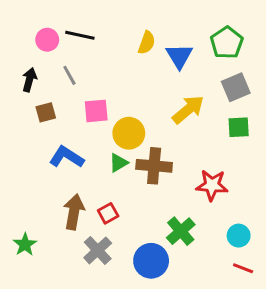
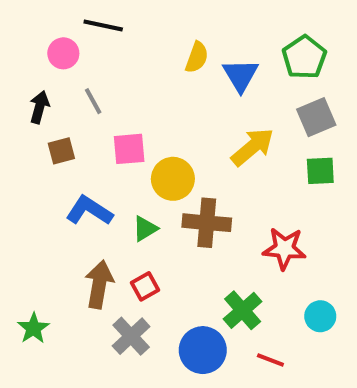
black line: (80, 35) -> (103, 25), moved
green triangle: (118, 163) -> (145, 229), moved
red line: (243, 268) -> (270, 360), moved

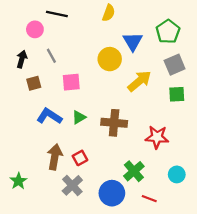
yellow semicircle: (197, 57) -> (109, 13), moved
yellow circle: (173, 179) -> (110, 59), moved
green triangle: (145, 229) -> (79, 117), moved

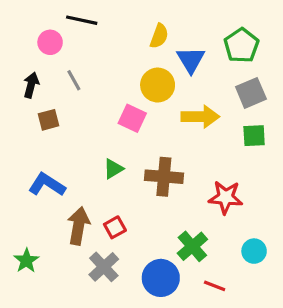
yellow semicircle: (109, 13) -> (159, 36), moved
yellow arrow: (139, 81) -> (200, 117), turned 40
pink square: (71, 82) -> (132, 118), moved, turned 30
blue L-shape: (49, 116) -> (47, 185), moved

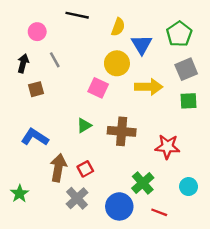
black line: (82, 20) -> (77, 15), moved

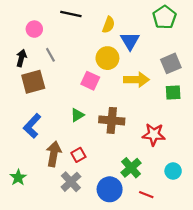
green pentagon: (179, 34) -> (164, 17), moved
brown square: (36, 89) -> (33, 82), size x1.6
blue L-shape: (35, 137) -> (32, 126), turned -80

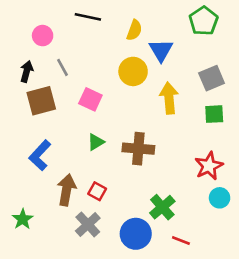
yellow arrow: (136, 80) -> (169, 98), turned -95
pink square: (90, 81) -> (90, 99), moved
red star: (154, 134) -> (209, 166), moved, turned -30
red square: (78, 155) -> (97, 191), turned -32
cyan circle: (173, 171) -> (220, 198), moved

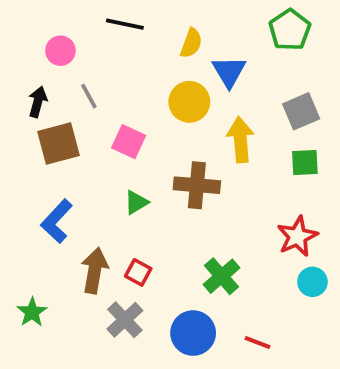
brown cross: (138, 149) -> (197, 185), moved
green cross: (162, 207) -> (222, 276), moved

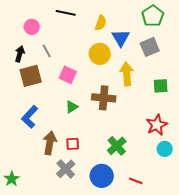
gray square: (301, 111) -> (150, 47), moved
red square: (138, 272) -> (73, 144), turned -32
green star: (32, 312) -> (12, 179), moved

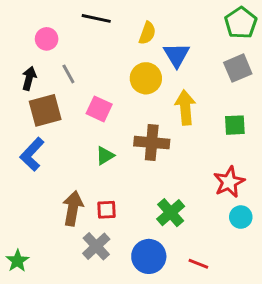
green pentagon: (153, 16) -> (241, 23), moved
gray square: (150, 47) -> (238, 68), moved
blue L-shape: (30, 117) -> (32, 154), moved

